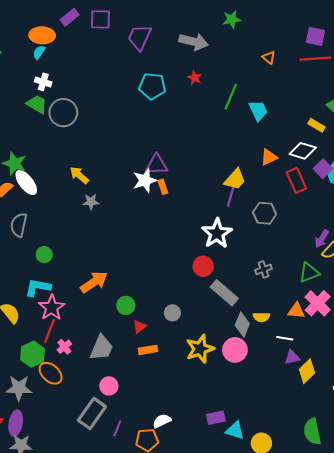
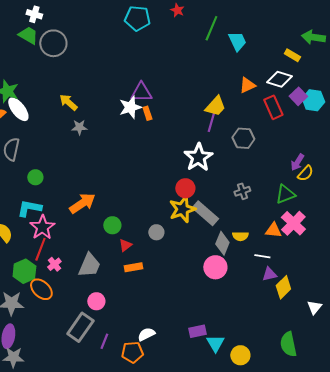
yellow star: (200, 349) -> (182, 209), moved
cyan triangle: (235, 430) -> (215, 343), turned 42

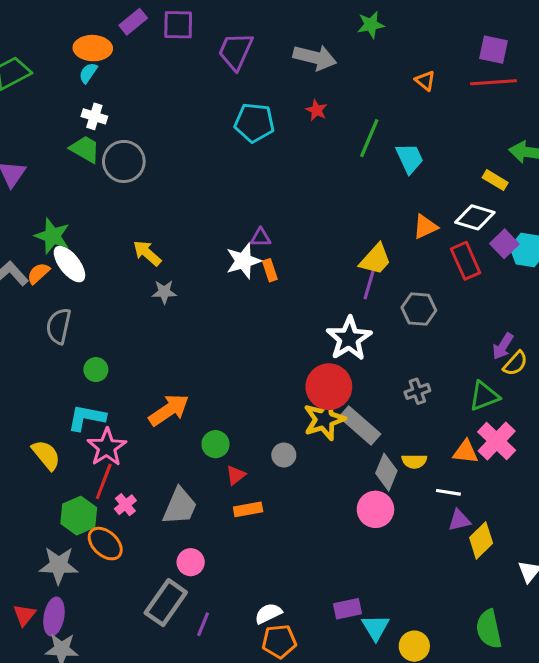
purple triangle: (141, 92) -> (261, 238), size x0.6
red circle: (185, 188) -> (329, 387), size x1.5
orange pentagon: (132, 352) -> (279, 641), moved

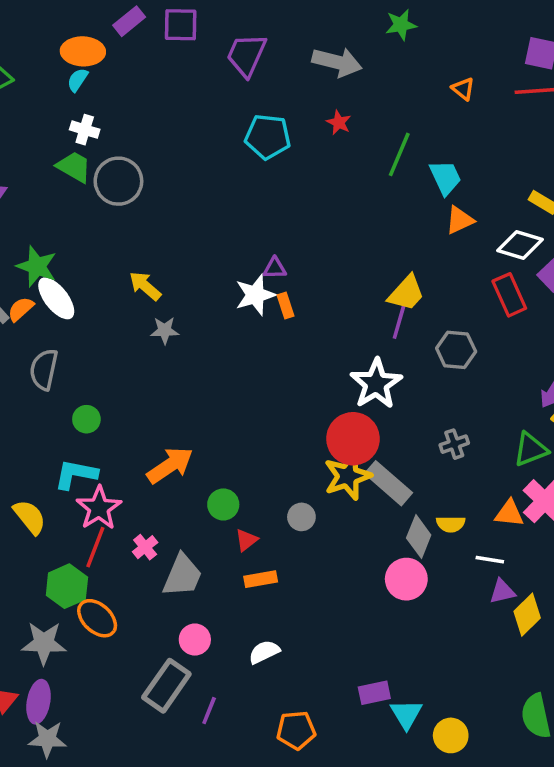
orange triangle: (425, 227) -> (460, 220), moved
pink cross: (125, 505) -> (145, 547), moved
white semicircle: (268, 613) -> (264, 652), moved

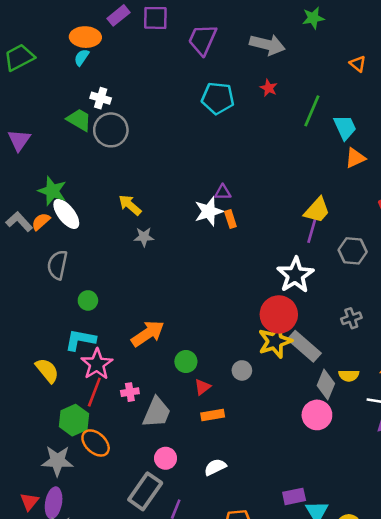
white cross: (85, 130) -> (101, 98), moved
pink cross: (145, 547) -> (130, 392), turned 30

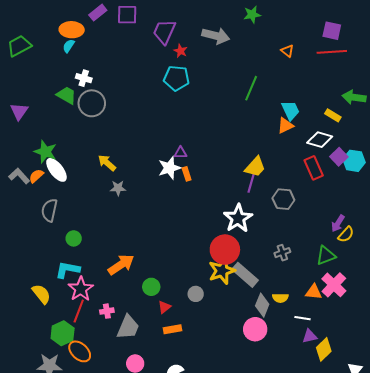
red star: (269, 88) -> (181, 51), moved
cyan trapezoid: (345, 127) -> (290, 110), moved

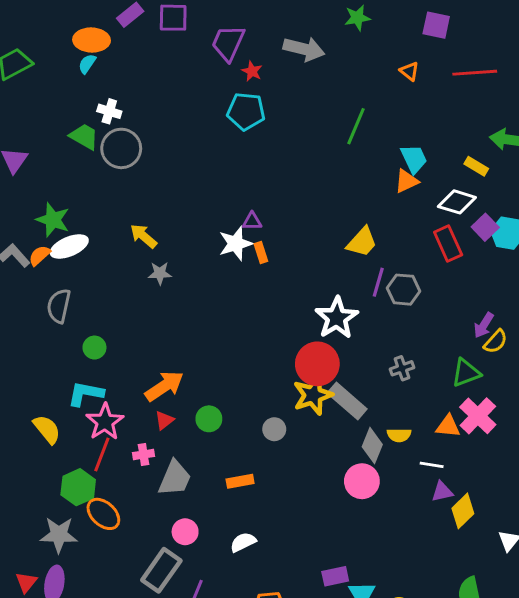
purple square: (332, 31) -> (436, 25), moved
white ellipse: (56, 170) -> (69, 246), turned -75
purple line: (251, 183) -> (378, 282), moved
red triangle: (164, 307) -> (164, 420), moved

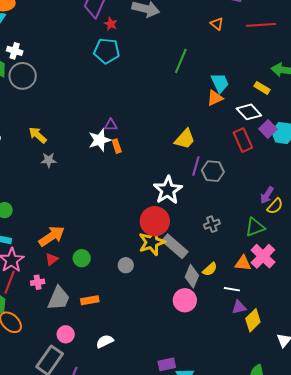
white diamond: (457, 202) -> (249, 112), turned 30
yellow semicircle: (399, 435) -> (210, 269), turned -42
orange rectangle: (240, 481) -> (90, 300), moved

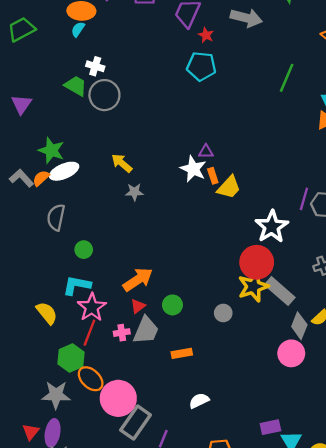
yellow trapezoid: (185, 139) -> (229, 187), moved
white star: (100, 140) -> (193, 169), turned -30
gray trapezoid: (59, 298) -> (146, 330), moved
pink circle: (66, 334) -> (118, 398), moved, size x1.8

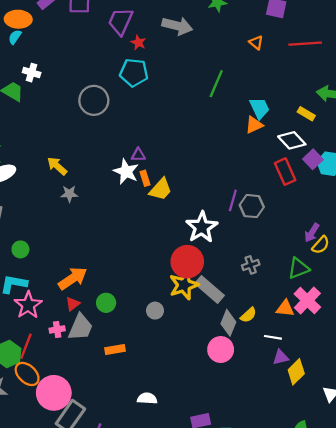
gray circle: (104, 95) -> (94, 100), moved
red line: (89, 333) -> (26, 346), moved
white semicircle: (199, 401) -> (147, 398), moved, turned 30

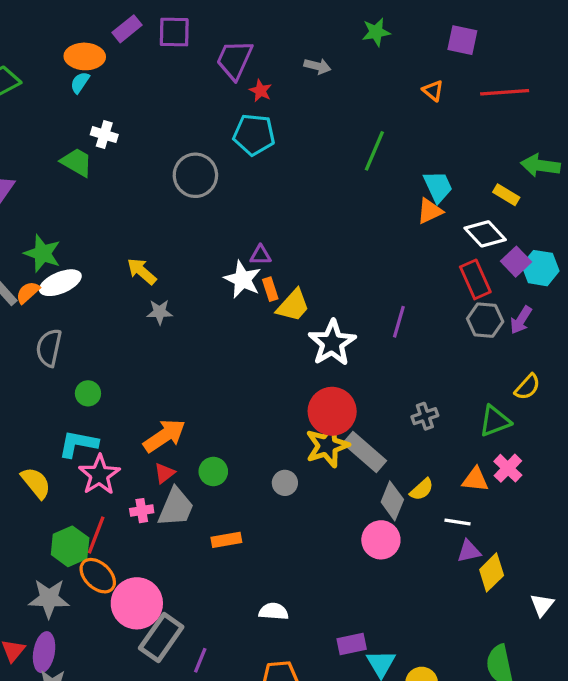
gray arrow: (177, 26) -> (317, 66), size x0.6
gray hexagon: (252, 206) -> (485, 320), moved
white star: (202, 227) -> (332, 343), moved
purple arrow: (312, 233) -> (521, 320), moved
pink cross: (307, 301) -> (508, 468), size x0.7

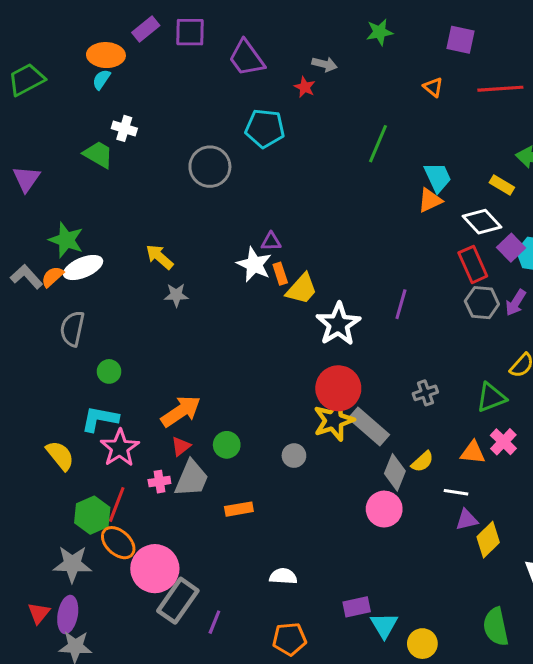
purple trapezoid: (234, 60) -> (247, 58), turned -60
red star: (260, 91) -> (305, 87), moved

